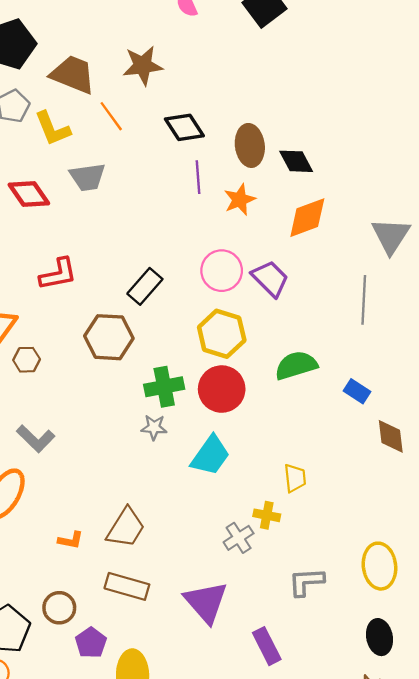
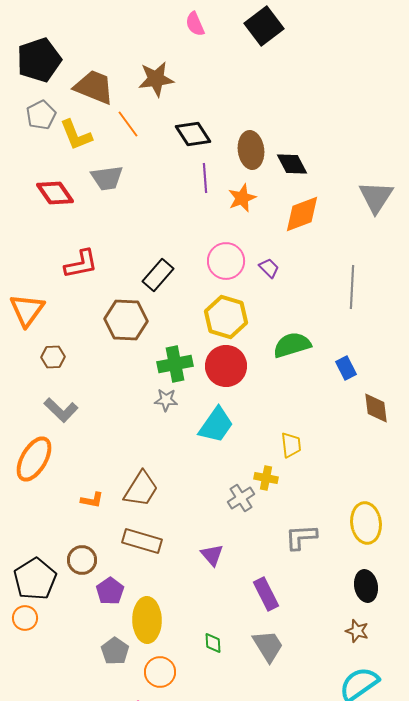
gray triangle: (391, 236) -> (376, 197), moved
purple trapezoid: (270, 279) -> (269, 268), size x0.6
brown hexagon: (27, 360) -> (53, 357), moved
blue rectangle: (357, 391) -> (346, 368), turned 30
purple triangle: (206, 602) -> (212, 555), size x0.6

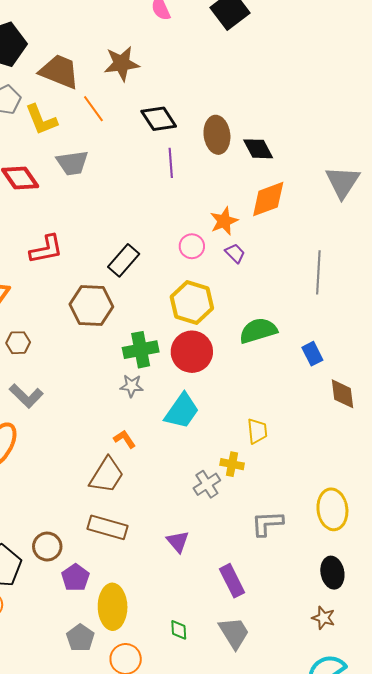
orange star: (242, 198) -> (224, 221), moved
pink circle: (226, 261) -> (192, 246), size x0.7
orange L-shape: (92, 500) -> (125, 439), moved, turned -135

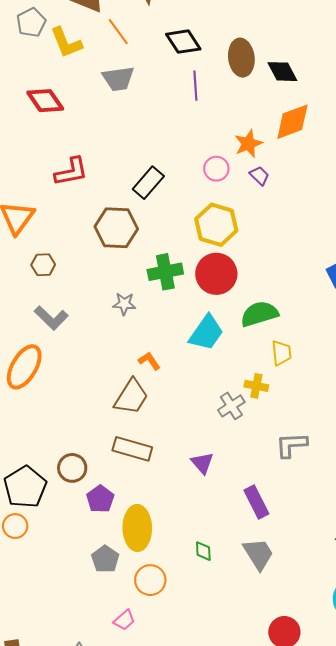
gray trapezoid: (72, 163) -> (118, 79), moved
green semicircle: (258, 331) -> (259, 314), moved
gray star: (132, 386) -> (124, 304), moved

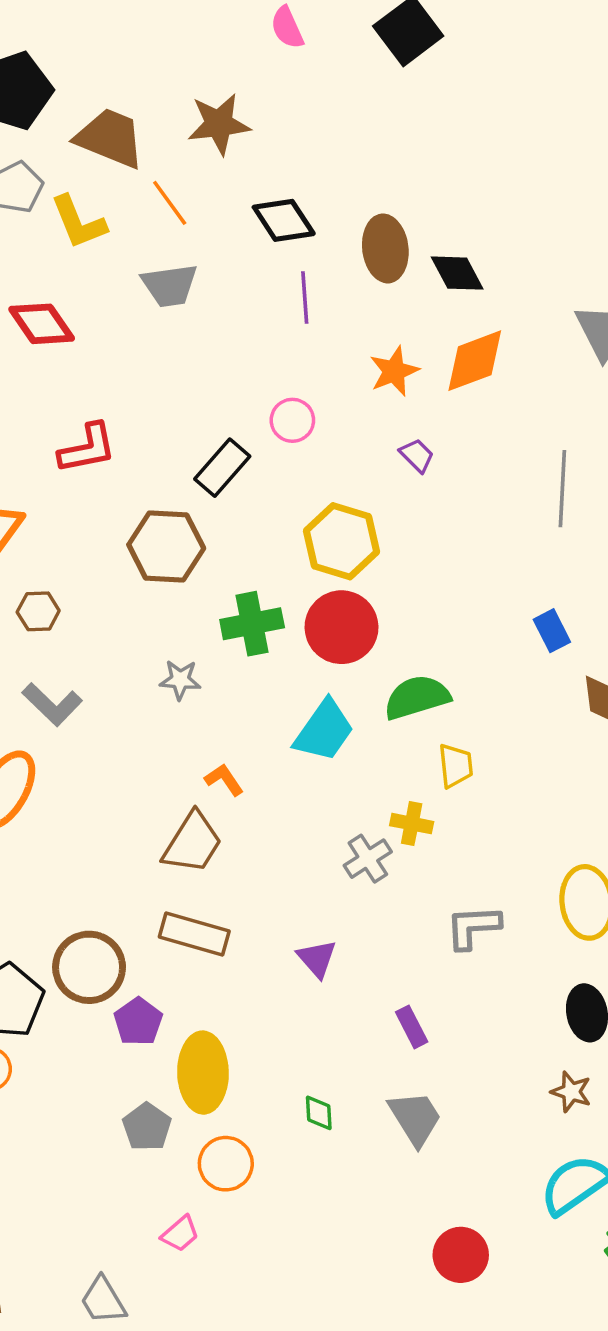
orange star: (248, 144) -> (394, 371), moved
pink circle: (216, 169) -> (292, 420), moved
brown circle: (72, 468) -> (89, 967), size x1.4
purple rectangle: (256, 502) -> (412, 1027), size x0.7

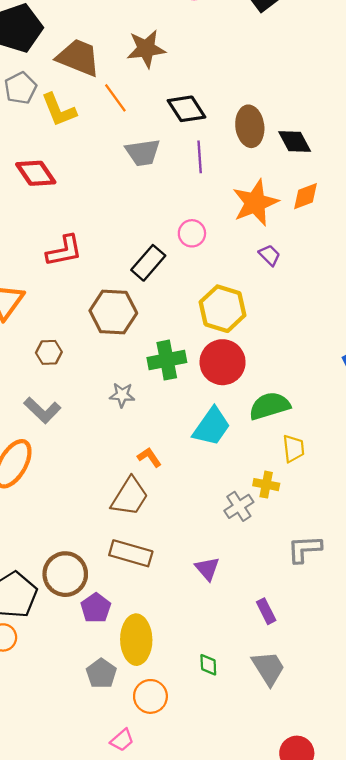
gray trapezoid: (170, 285) -> (143, 152), moved
orange diamond: (475, 361) -> (306, 196), size x0.7
orange star: (394, 371) -> (255, 203), size x1.5
brown hexagon: (38, 611) -> (49, 352), moved

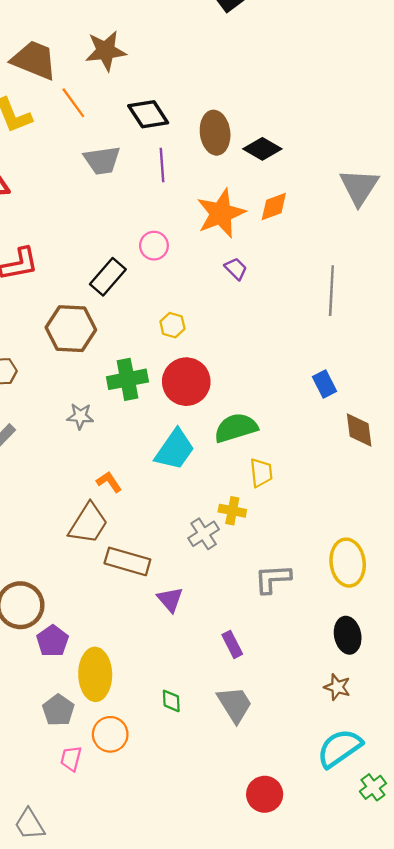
black diamond: (295, 142) -> (262, 149), turned -32
yellow hexagon: (223, 309) -> (172, 325), moved, size x0.5
brown rectangle: (131, 553) -> (127, 561), moved
pink trapezoid: (122, 740) -> (71, 759), moved, turned 145

